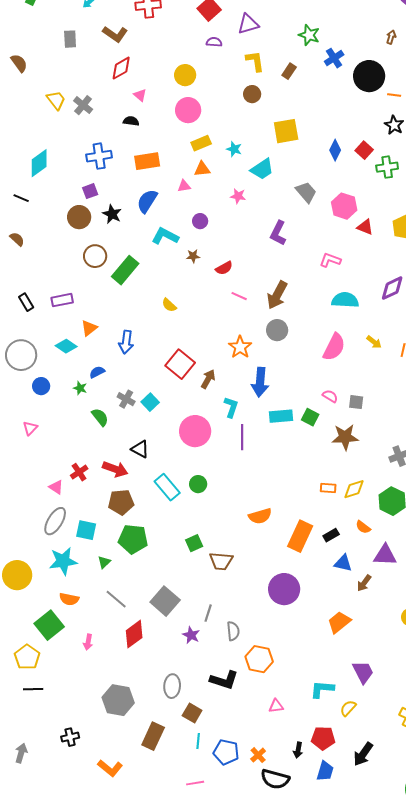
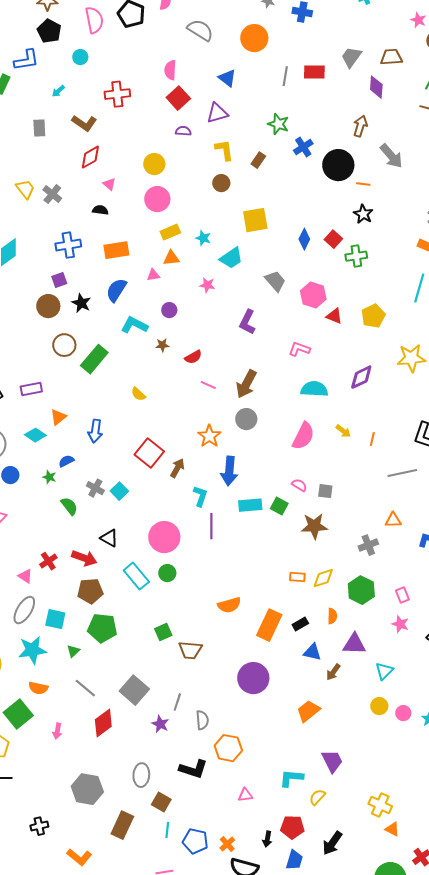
brown arrow: (391, 37) -> (360, 126), size x1.5
pink circle: (195, 431) -> (164, 537), moved
orange semicircle: (363, 527) -> (332, 616), turned -126

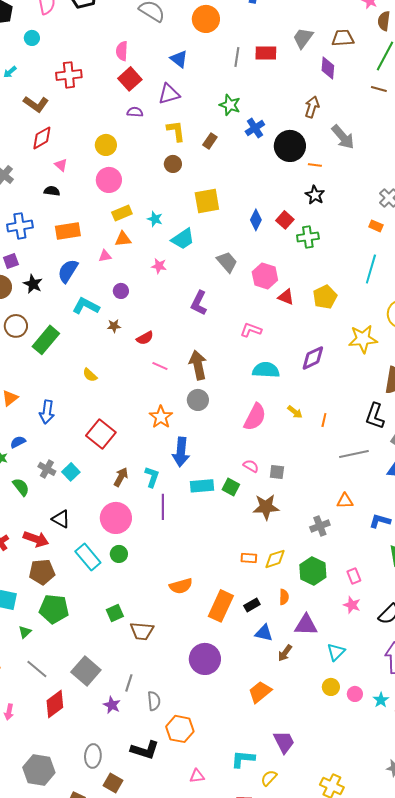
brown arrow: (246, 384) -> (198, 365), turned 140
brown arrow: (177, 468) -> (121, 477), moved

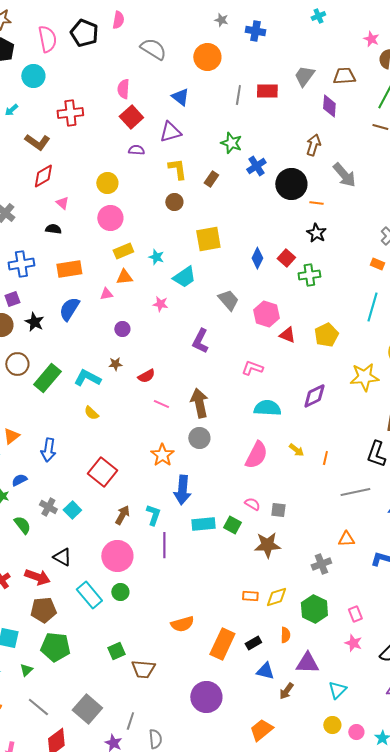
cyan circle: (32, 38) -> (33, 76), size x1.5
cyan L-shape: (86, 306) -> (87, 378), moved

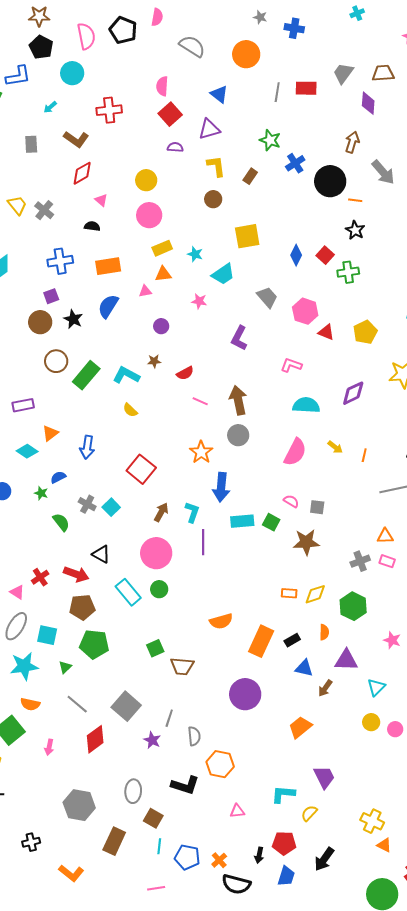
pink rectangle: (355, 614) -> (387, 561), moved, turned -49

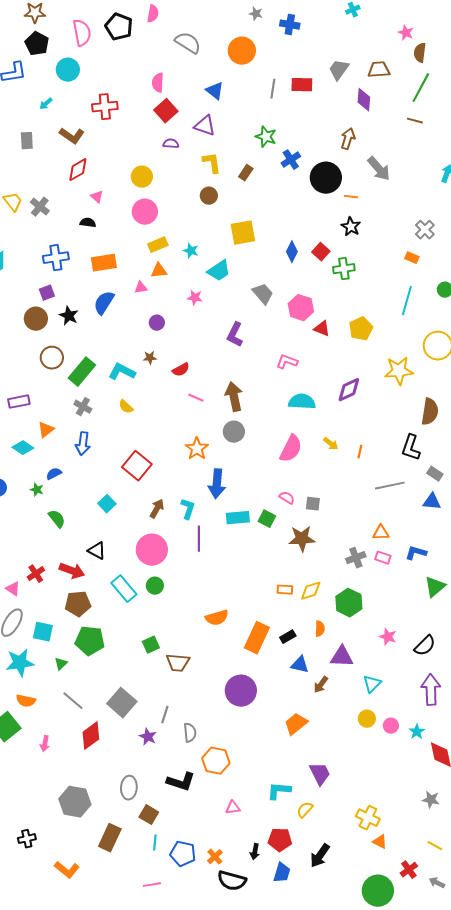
purple triangle: (209, 129) -> (205, 126), turned 35
gray cross: (87, 504) -> (83, 407), moved

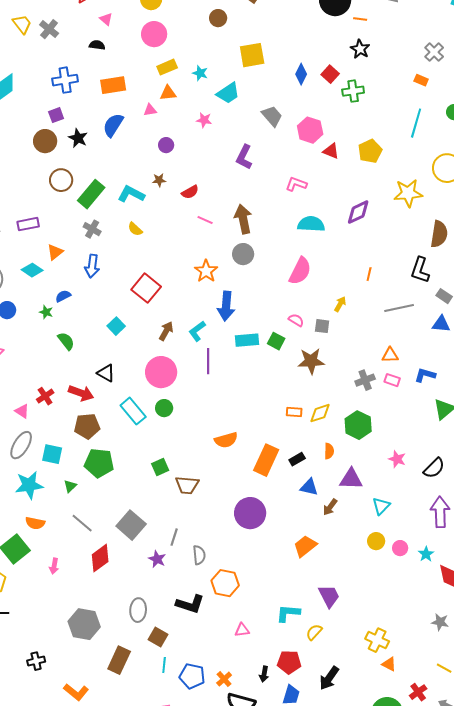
yellow arrow: (331, 444) -> (340, 304), moved, turned -98
cyan L-shape: (188, 509) -> (197, 331), turned -145

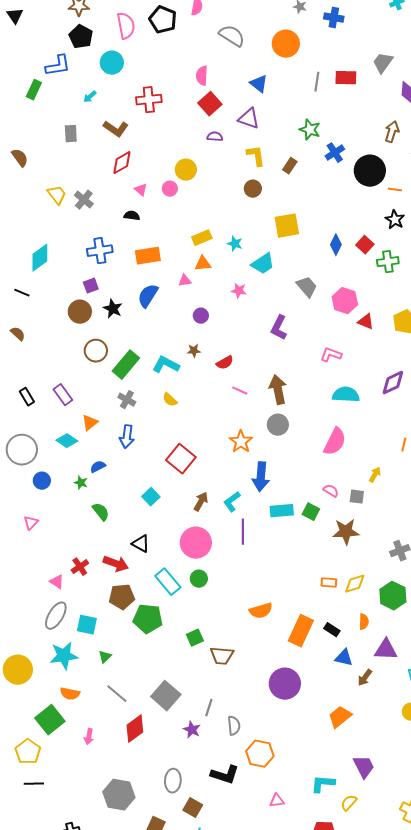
pink circle: (154, 34) -> (170, 189), moved, size x0.6
purple rectangle: (28, 224) -> (63, 395), turned 65
black rectangle: (297, 459) -> (332, 630), turned 63
green pentagon: (99, 463) -> (148, 619), moved

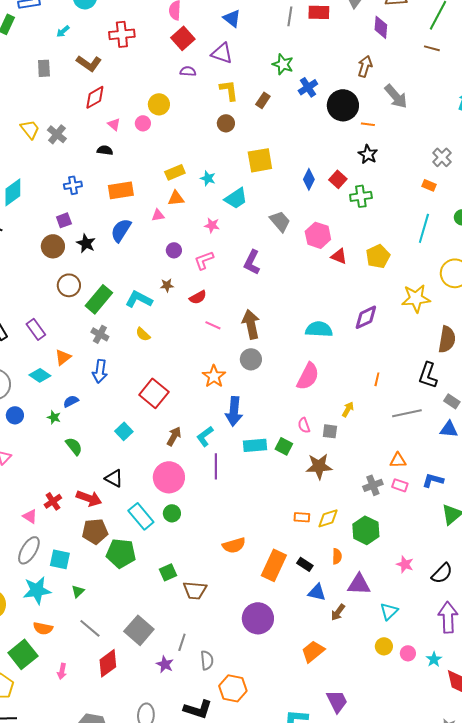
blue cross: (100, 251) -> (73, 185), size x0.7
pink L-shape: (331, 355) -> (204, 260), moved, turned -40
pink semicircle: (331, 491) -> (304, 425), turned -140

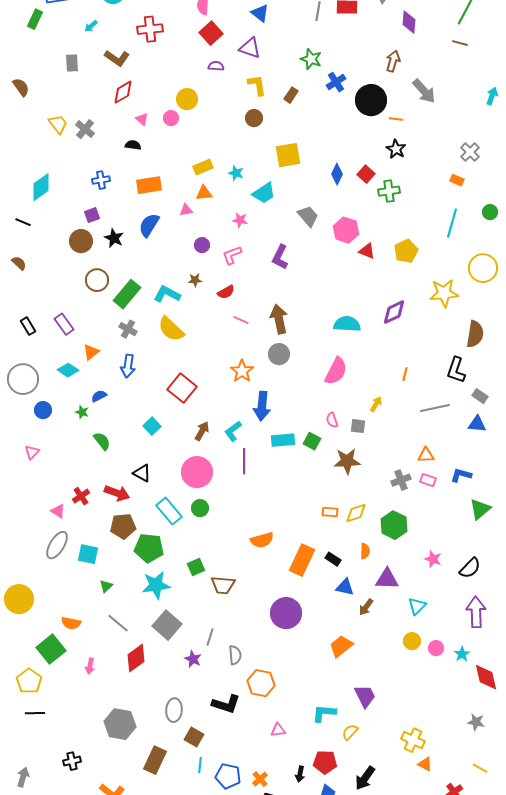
yellow semicircle: (143, 334) -> (171, 329), size x1.8
cyan star: (37, 590) -> (156, 585), moved

